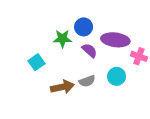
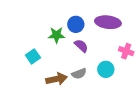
purple ellipse: (115, 40) -> (108, 22), moved

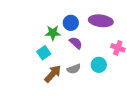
cyan square: (33, 56) -> (44, 53), moved
brown arrow: (57, 79) -> (53, 74), turned -36

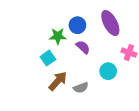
purple ellipse: (101, 21) -> (110, 23), turned 55
gray semicircle: (74, 69) -> (81, 88), moved

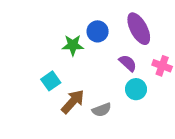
purple semicircle: (83, 47) -> (128, 63), moved
cyan square: (48, 58) -> (51, 81), moved

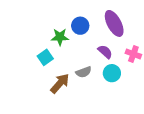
cyan square: (51, 81) -> (45, 57), moved
gray semicircle: (102, 110) -> (84, 72), moved

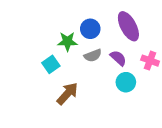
gray semicircle: (84, 72) -> (93, 55), moved

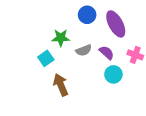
blue circle: (90, 29) -> (87, 15), moved
brown arrow: (67, 94) -> (61, 85), turned -65

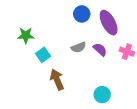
green star: (61, 38) -> (26, 35), moved
cyan circle: (113, 74) -> (102, 95), moved

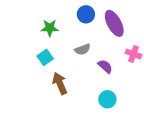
green star: (26, 35) -> (50, 28), moved
purple semicircle: (100, 49) -> (105, 66), moved

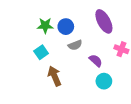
blue circle: (86, 14) -> (66, 27), moved
cyan circle: (107, 99) -> (104, 81), moved

